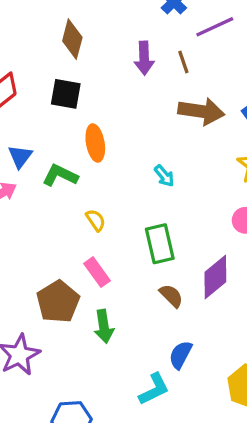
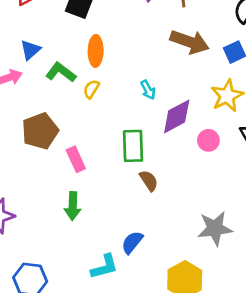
yellow semicircle: (96, 220) -> (91, 89), moved, turned -126
purple diamond: (215, 277) -> (177, 116), moved
brown semicircle: (171, 296) -> (149, 181), moved
brown pentagon: (58, 302) -> (40, 131), moved

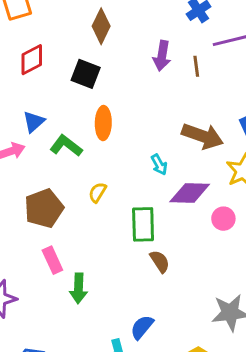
brown arrow: (190, 42) -> (203, 136), moved
yellow semicircle: (91, 89) -> (97, 192), moved
purple diamond: (177, 116) -> (190, 193), turned 30
pink rectangle: (76, 159) -> (52, 260), moved

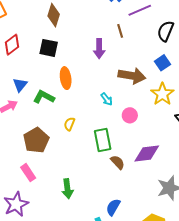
purple arrow: (162, 56) -> (99, 49), moved
purple diamond: (190, 193) -> (147, 154), moved
pink circle: (223, 219) -> (130, 115), moved
pink rectangle: (52, 260) -> (28, 173), moved

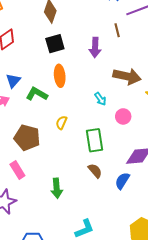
black square: (49, 48) -> (55, 44), moved, turned -30
brown pentagon: (36, 140) -> (27, 138), turned -30
brown semicircle: (118, 162) -> (95, 171), moved
blue semicircle: (113, 207) -> (122, 181), moved

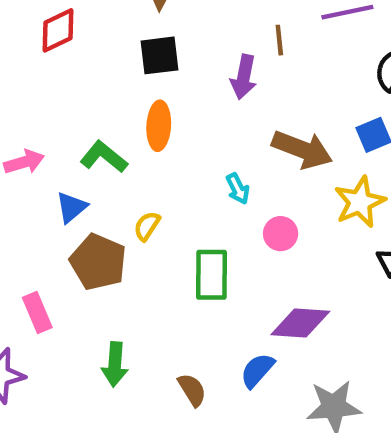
brown line: (117, 30) -> (279, 40), moved
blue triangle: (13, 81) -> (71, 207), moved
brown pentagon: (27, 138) -> (98, 262), moved
brown semicircle: (95, 171) -> (192, 390), moved

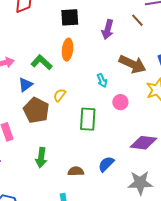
brown line: (279, 40) -> (137, 20), moved, turned -40
purple diamond: (300, 323) -> (143, 143), moved
brown semicircle: (192, 390) -> (76, 171), turned -63

